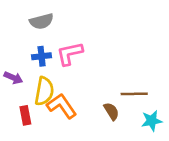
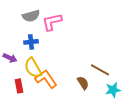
pink L-shape: (70, 54) -> (52, 22), moved
yellow semicircle: (44, 91) -> (33, 68), turned 140
brown line: (134, 94) -> (100, 70), turned 30

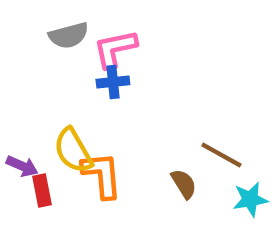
blue cross: (31, 42) -> (113, 82), moved
purple arrow: (10, 58) -> (22, 166), moved
orange L-shape: (46, 79) -> (102, 175), turned 30

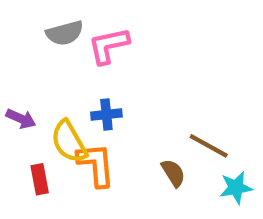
blue cross: (113, 82) -> (106, 115), moved
purple arrow: (22, 166) -> (21, 119), moved

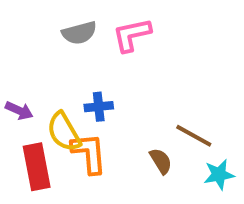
gray semicircle: (65, 33) -> (79, 33), moved
pink L-shape: (109, 46) -> (132, 35), moved
red rectangle: (40, 179) -> (37, 167), size x1.6

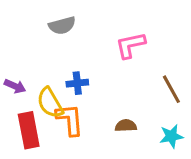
pink L-shape: (132, 35) -> (130, 45), moved
brown line: (194, 136) -> (171, 89), moved, turned 32
brown semicircle: (161, 161) -> (126, 126), turned -60

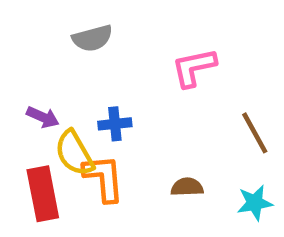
purple arrow: (15, 86) -> (43, 117), moved

